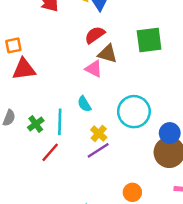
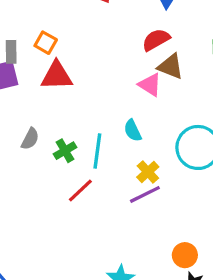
orange square: (13, 45) -> (46, 43), turned 35

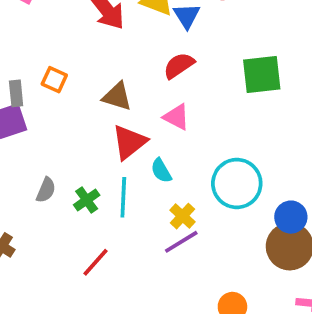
brown triangle: (171, 66) -> (117, 96), moved
red triangle: (57, 76) -> (129, 142), moved, turned -32
red line: (80, 190) -> (95, 262), moved

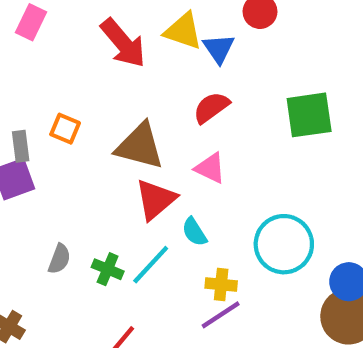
brown triangle: (117, 96) -> (140, 146), size x1.4
cyan line: (123, 197) -> (151, 265), turned 42
green cross: (87, 200) -> (108, 269), turned -30
yellow cross: (182, 216) -> (221, 285), turned -35

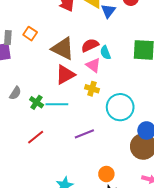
red semicircle: (211, 107) -> (90, 45), moved
cyan semicircle: (194, 232) -> (105, 53), moved
cyan line: (151, 265) -> (57, 104), turned 35
yellow cross: (221, 285) -> (92, 89), moved

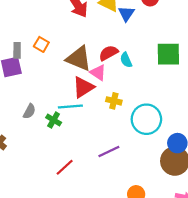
pink triangle: (93, 65) -> (98, 73), moved
cyan line: (57, 104) -> (70, 107), moved
red line: (36, 137) -> (65, 167), moved

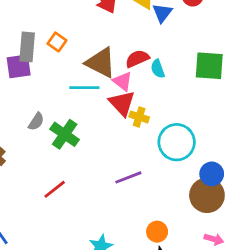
gray rectangle: (17, 50) -> (27, 47), size x1.5
red triangle: (83, 87) -> (122, 103), moved, turned -45
cyan line: (70, 107) -> (84, 88), moved
green cross: (54, 120) -> (65, 134), size x1.5
red line: (65, 167) -> (55, 189), moved

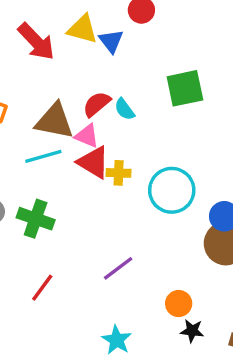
purple line: (128, 177) -> (118, 268), moved

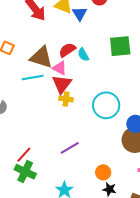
red triangle: (93, 162) -> (62, 84), turned 30
yellow cross: (119, 173) -> (66, 99), moved
green cross: (36, 219) -> (25, 172), moved

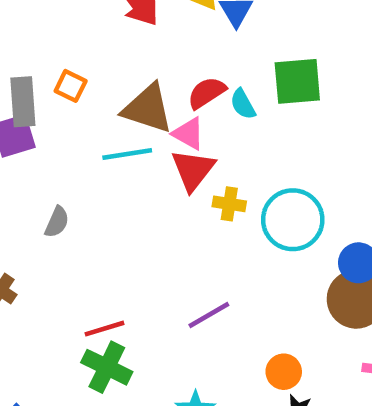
green square: (120, 46) -> (297, 81), moved
yellow cross: (66, 99) -> (229, 204), moved
red line: (24, 155) -> (105, 329), turned 30

